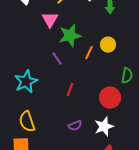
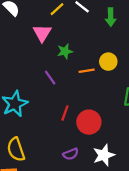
green star: (70, 36) -> (65, 51), size x0.6
orange line: (89, 53) -> (87, 71), turned 56
red circle: (110, 98) -> (89, 122), moved

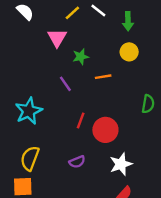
yellow circle: (108, 62) -> (129, 52), moved
yellow semicircle: (16, 149) -> (30, 158), turned 40
purple semicircle: (71, 154) -> (77, 162), moved

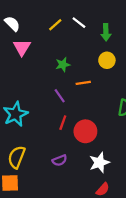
pink triangle: (57, 38) -> (22, 47), moved
purple line: (65, 84) -> (60, 96), moved

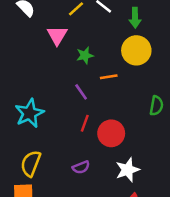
pink triangle: (22, 47) -> (57, 35), moved
yellow circle: (107, 60) -> (136, 50), size x1.5

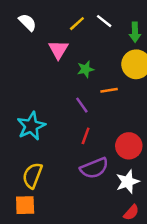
red circle: (111, 133) -> (129, 146), moved
purple semicircle: (81, 167) -> (94, 168), moved, size x1.6

